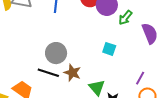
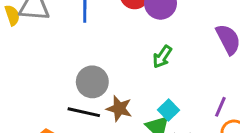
green arrow: (125, 18) -> (162, 57), moved
cyan square: (109, 49) -> (169, 110), moved, turned 32

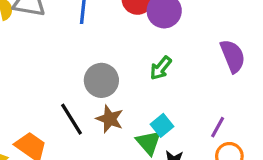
gray circle: (92, 82) -> (101, 80), moved
black line: (84, 112) -> (71, 119), turned 40

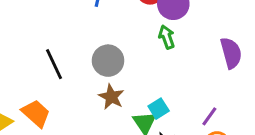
green arrow: (161, 68) -> (167, 37), moved, turned 115
black line: (71, 119) -> (54, 64), moved

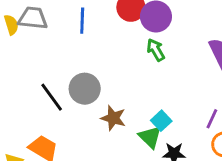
gray circle: (108, 61) -> (85, 89), moved

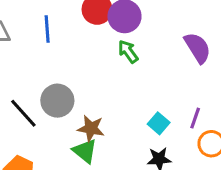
cyan square: (161, 121) -> (159, 123), moved
green triangle: (150, 137) -> (85, 151), moved

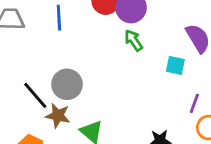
cyan square: (159, 123) -> (175, 65), moved, turned -30
brown star: (91, 128) -> (58, 116), moved

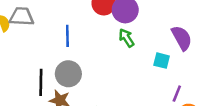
blue line: (59, 18) -> (67, 36), moved
black line: (35, 95) -> (41, 82), turned 40

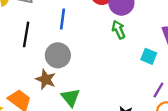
black line: (41, 82) -> (26, 34), moved

